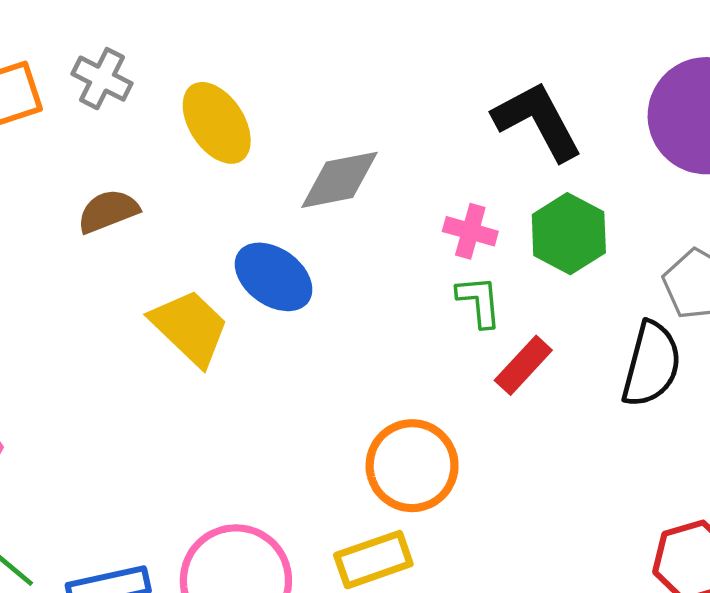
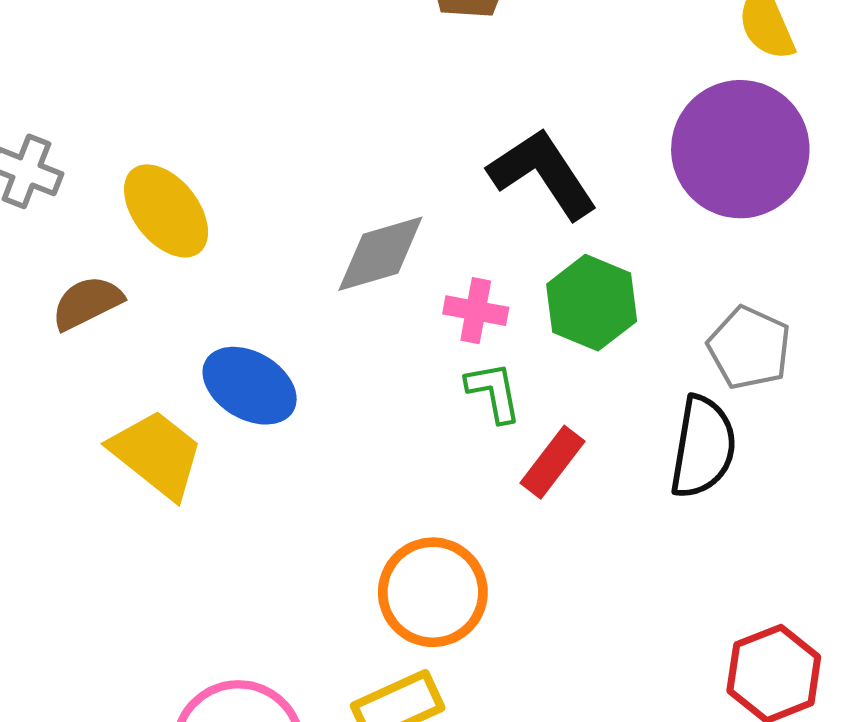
gray diamond: (340, 180) -> (380, 254), moved
brown semicircle: (108, 211) -> (87, 303), moved

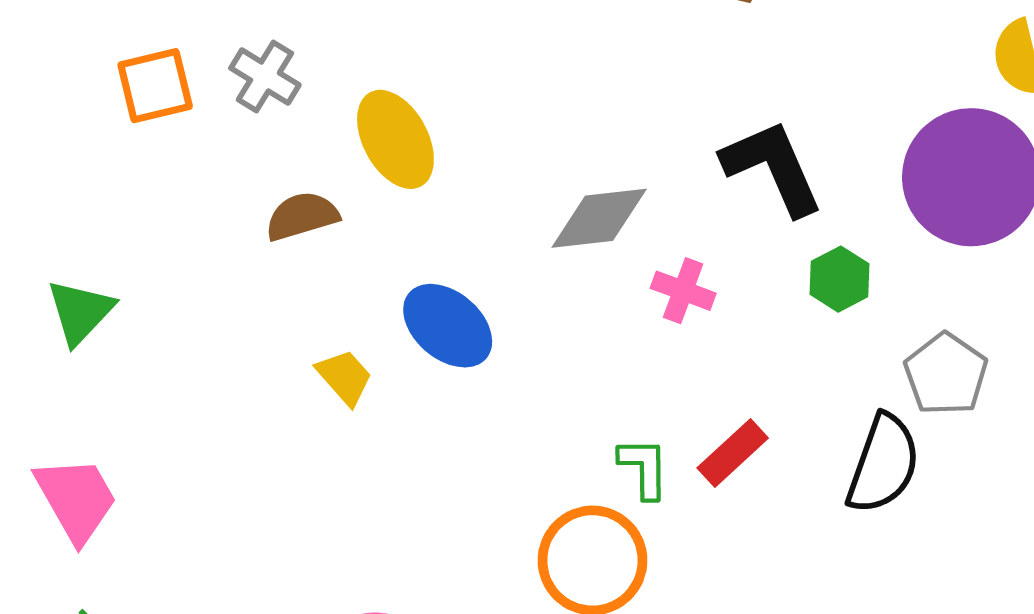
green hexagon: (592, 303) -> (839, 279), moved, size x0.7
green L-shape: (494, 392) -> (644, 468), moved
yellow trapezoid: (157, 454) -> (345, 377), size x0.6

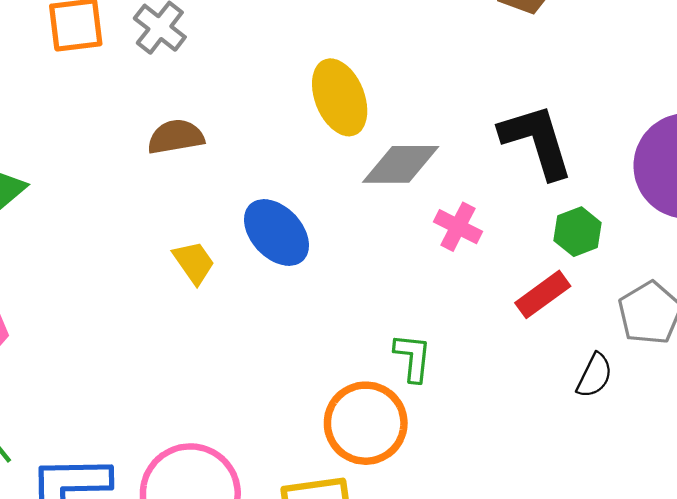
yellow ellipse: (395, 139) -> (340, 97), moved
red rectangle: (733, 453) -> (543, 294), moved
black semicircle: (883, 464) -> (595, 375), size x0.6

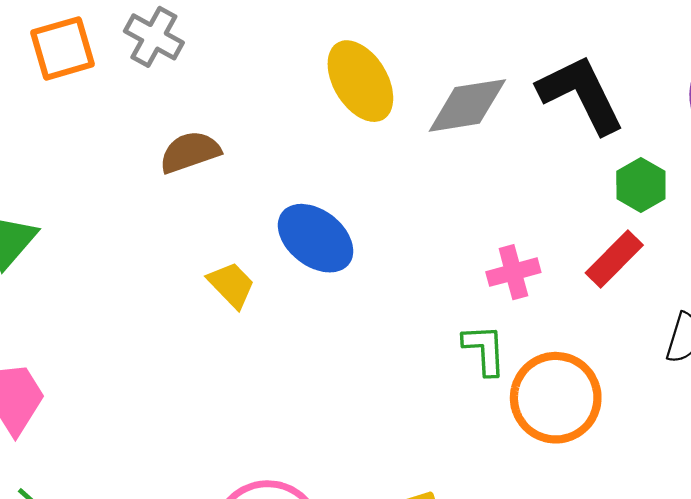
gray diamond: (401, 164) -> (467, 105), moved
pink cross: (458, 227) -> (513, 272), moved, turned -33
orange circle: (366, 423) -> (556, 398), moved

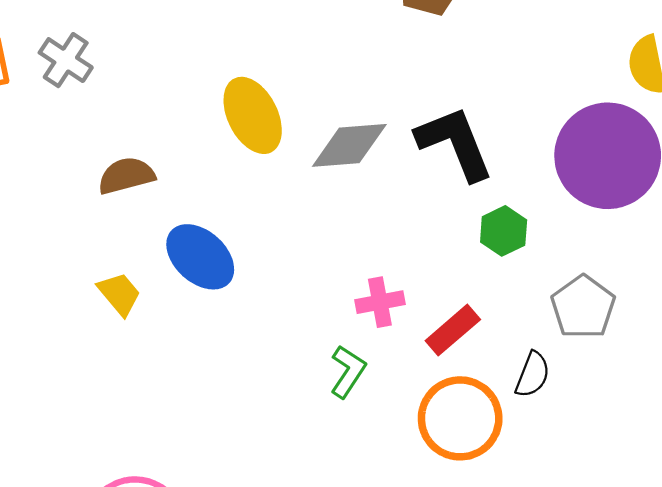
brown semicircle: (190, 152) -> (126, 176), moved
red rectangle: (614, 259) -> (453, 330), moved
green L-shape: (484, 350) -> (348, 371), turned 32
orange circle: (556, 398) -> (460, 418), moved

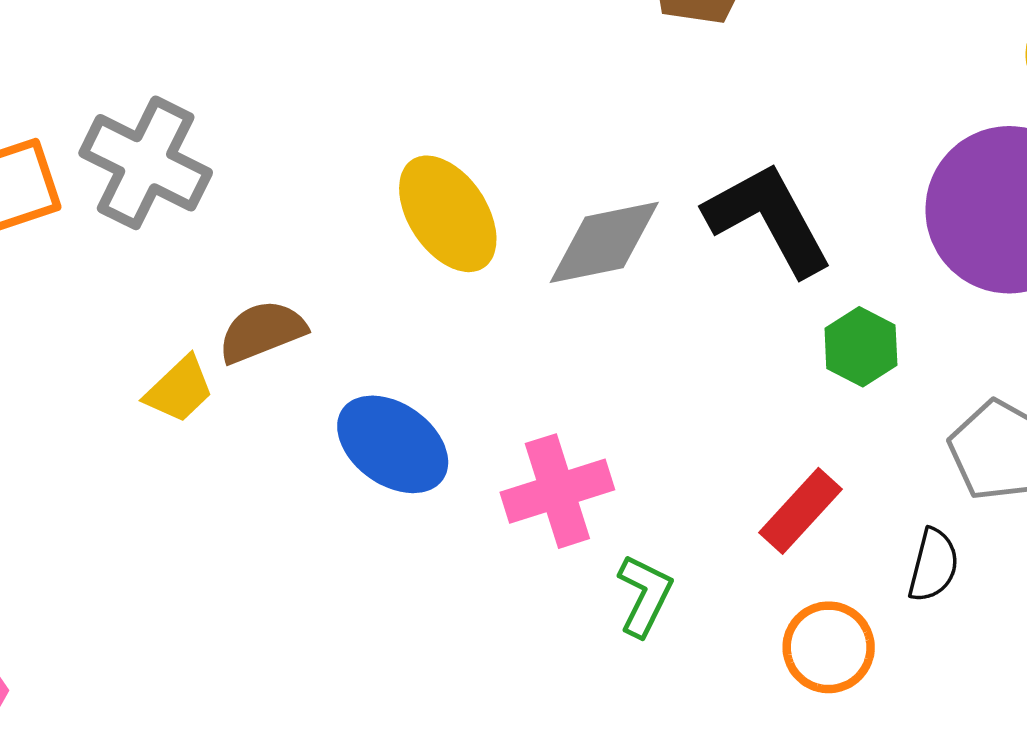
gray cross: (66, 60) -> (146, 163), size x1.5
yellow trapezoid: (119, 294) -> (179, 390), moved, turned 93
pink cross: (380, 302) -> (557, 491), moved, size x1.4
orange circle: (460, 418) -> (829, 647), size x0.7

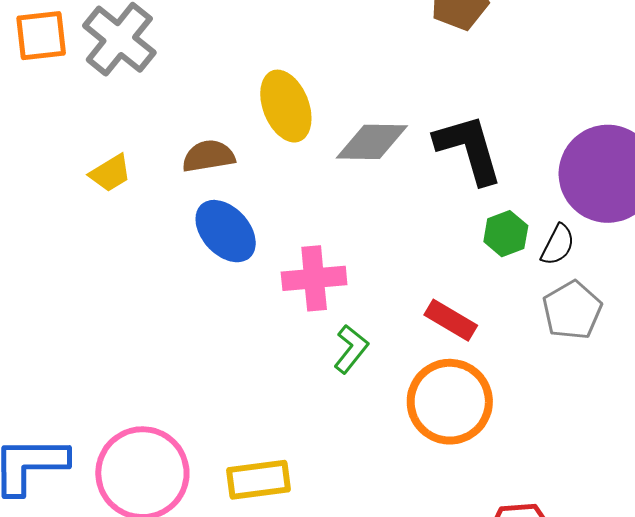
brown semicircle: (262, 332) -> (208, 156), moved
red rectangle: (801, 511) -> (451, 320), turned 66
black semicircle: (933, 565) -> (558, 245), moved
orange circle: (829, 647) -> (450, 402), size x1.6

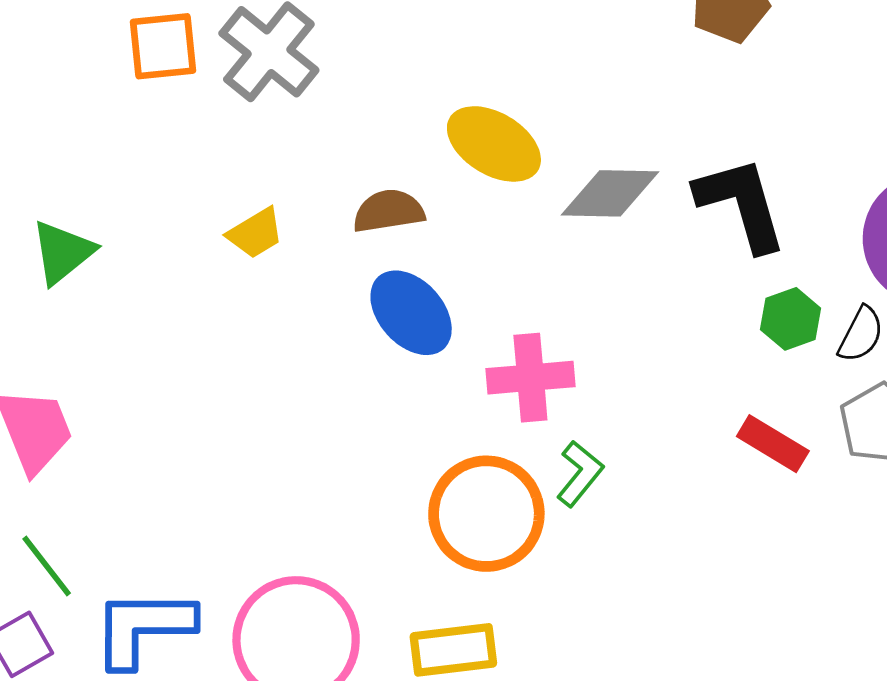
yellow ellipse: (286, 106) -> (494, 144), turned -38
red rectangle: (451, 320) -> (773, 444), moved
orange circle: (450, 402) -> (486, 514), moved

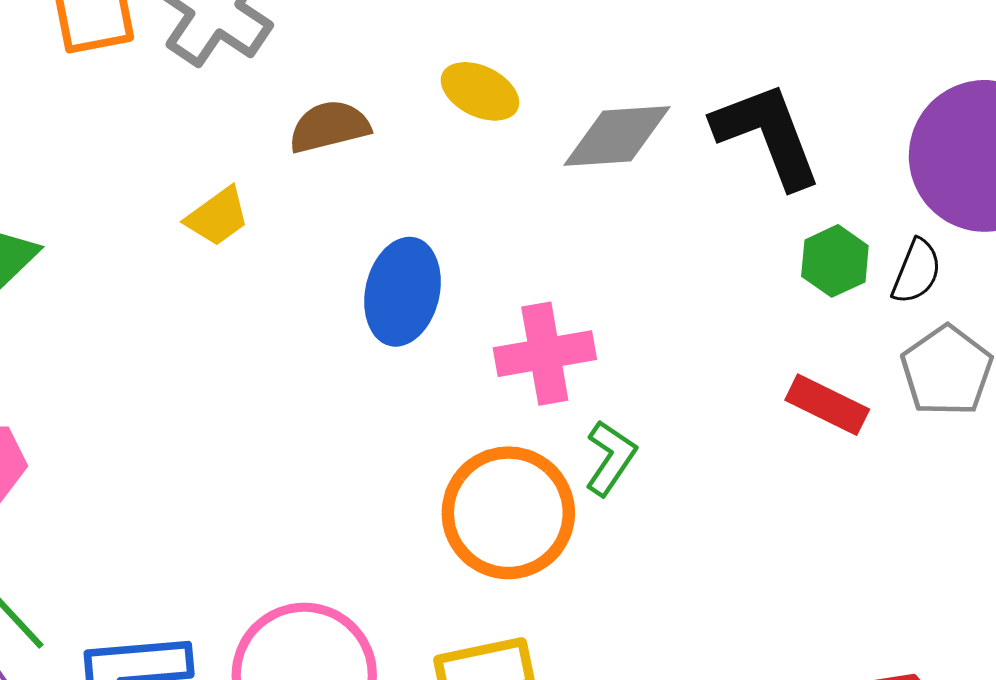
yellow ellipse: (494, 144) -> (480, 91), size x0.7
brown semicircle: (389, 211) -> (329, 127), moved
blue ellipse: (411, 313) -> (403, 292), turned 60

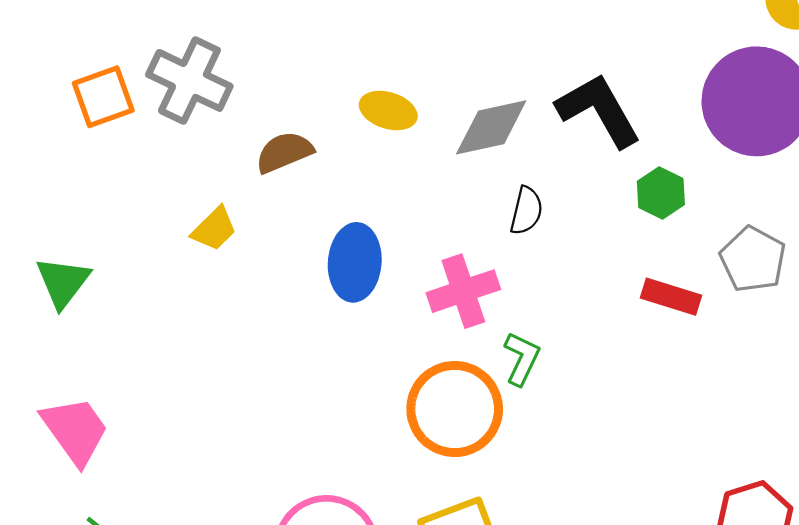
black semicircle: (916, 272) -> (526, 211), moved

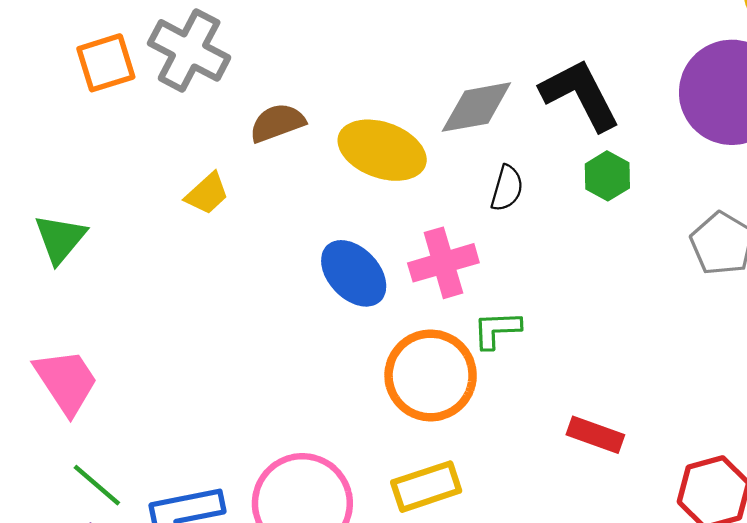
yellow ellipse: (388, 110) -> (382, 150), moved, size x1.6
green hexagon: (661, 193) -> (607, 176), moved
blue ellipse: (355, 262) -> (354, 273), moved, turned -50
red rectangle: (671, 297) -> (595, 435), moved
green L-shape: (522, 359) -> (497, 330), turned -120

